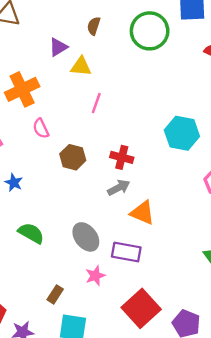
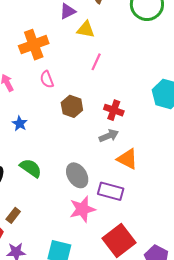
pink star: (95, 276) -> (82, 209), size x1.5
brown rectangle: (55, 294) -> (13, 215), moved

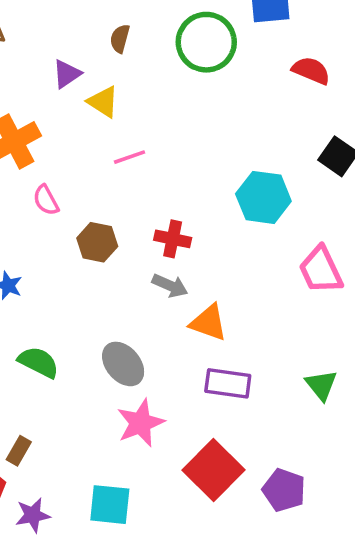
yellow triangle: (86, 29) -> (103, 102), turned 30
pink line: (96, 62) -> (130, 157), turned 54
gray arrow: (109, 136) -> (170, 286), turned 54
purple rectangle: (111, 191) -> (228, 383), moved

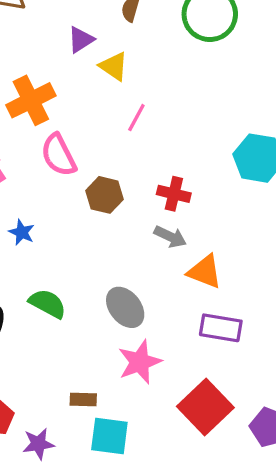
pink line: (130, 157) -> (136, 118), turned -44
pink semicircle: (46, 200) -> (59, 155), size x1.5
brown rectangle: (19, 451) -> (83, 400), moved, turned 60

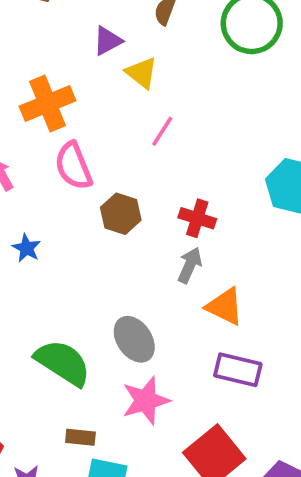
gray arrow: (170, 237) -> (190, 265), turned -96
green semicircle: (48, 304) -> (63, 363), moved, size x1.4

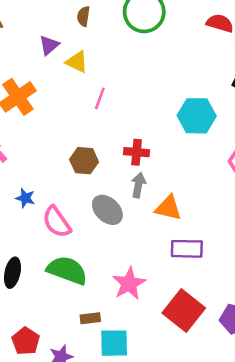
pink semicircle: (73, 166) -> (57, 222), moved
gray ellipse: (134, 339) -> (107, 210), moved

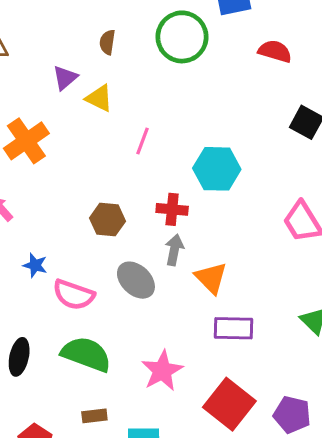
pink line: (100, 98) -> (143, 141), moved
cyan hexagon: (197, 116) -> (217, 169), moved
orange triangle: (168, 208) -> (211, 278), turned 32
pink semicircle: (57, 222) -> (74, 295), turned -36
brown rectangle: (90, 318) -> (94, 416), moved

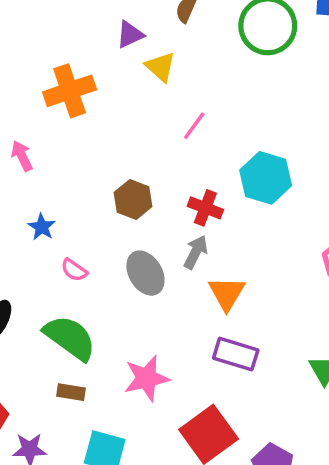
pink semicircle: (74, 295) -> (74, 270), size x0.6
brown rectangle: (94, 416) -> (71, 392), moved

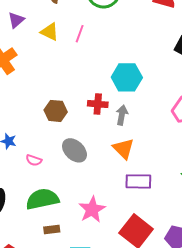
purple triangle: (130, 35) -> (16, 20), moved
pink line: (194, 126) -> (80, 34), moved
gray arrow: (196, 252) -> (122, 115), moved
green semicircle: (70, 338) -> (42, 199), turned -32

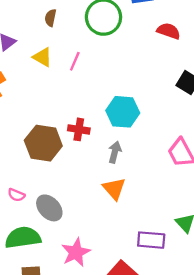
red cross: (98, 104) -> (79, 129), moved
brown hexagon: (56, 111) -> (43, 143), size x1.5
gray ellipse: (74, 150) -> (49, 208), moved
purple rectangle: (138, 181) -> (151, 240), moved

